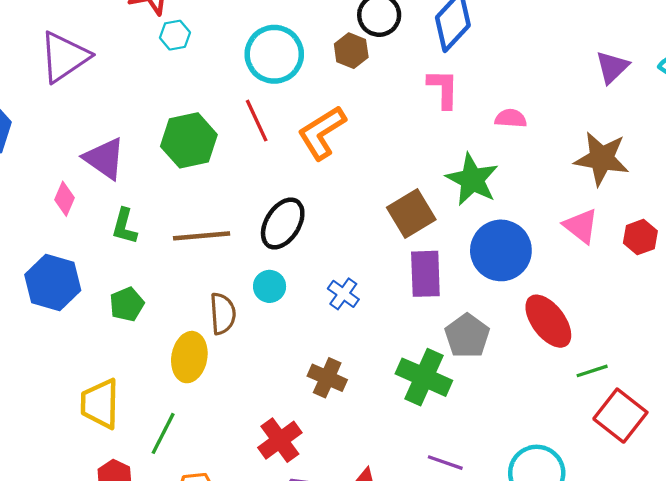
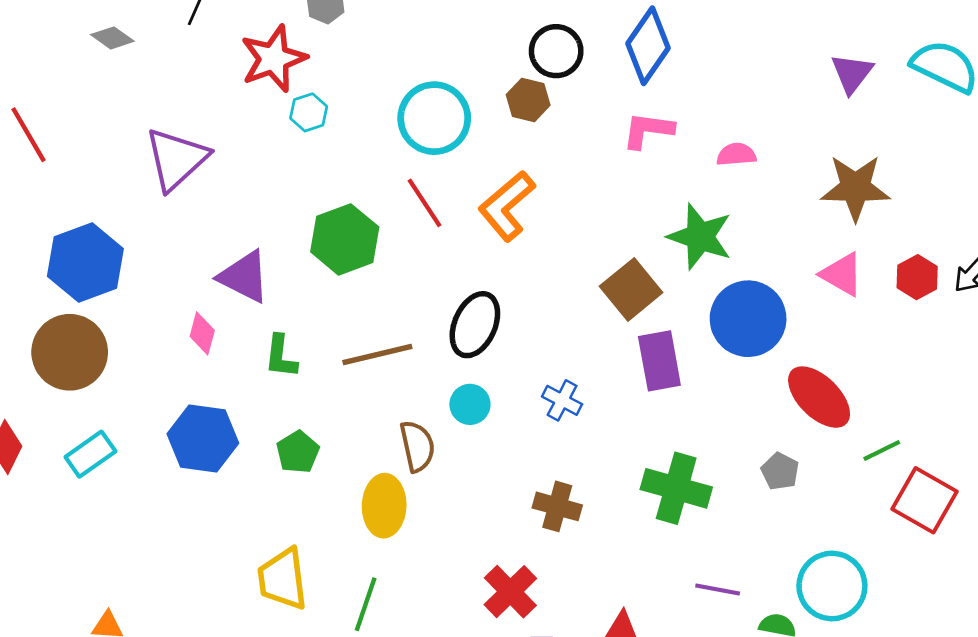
pink L-shape: (443, 89) -> (648, 130), turned -75
gray pentagon: (467, 336) -> (780, 471), moved, size x0.7

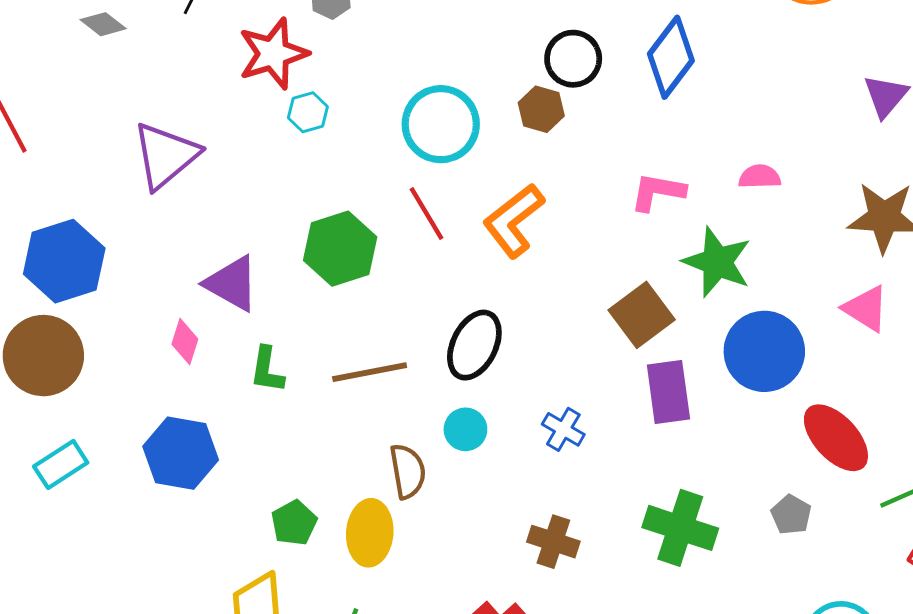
pink L-shape: (648, 130) -> (658, 192), moved
green pentagon: (298, 452) -> (294, 523), moved

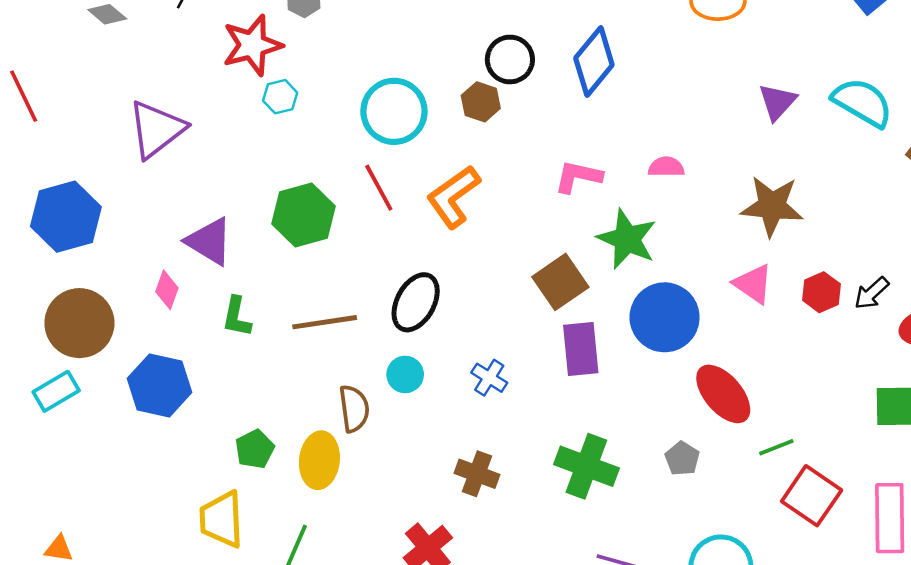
brown circle: (43, 356) -> (79, 323), moved

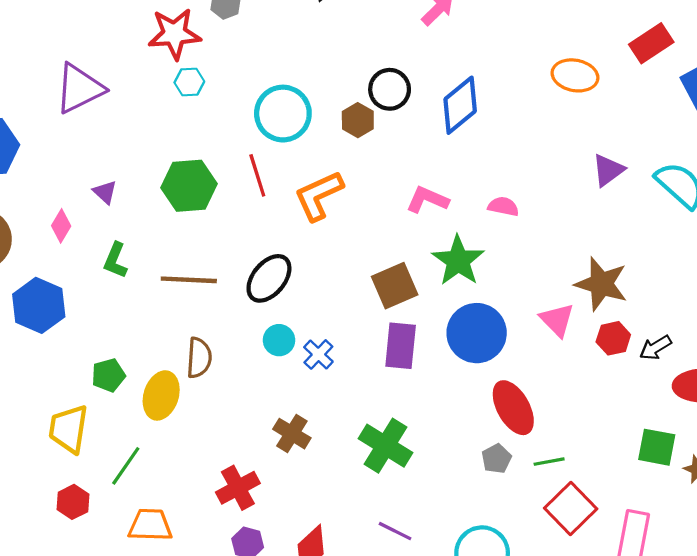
brown star: (772, 206) -> (601, 284), moved
purple triangle: (209, 241) -> (105, 192), size x0.6
cyan circle: (405, 374) -> (279, 340), moved
gray pentagon: (682, 459) -> (496, 459), moved

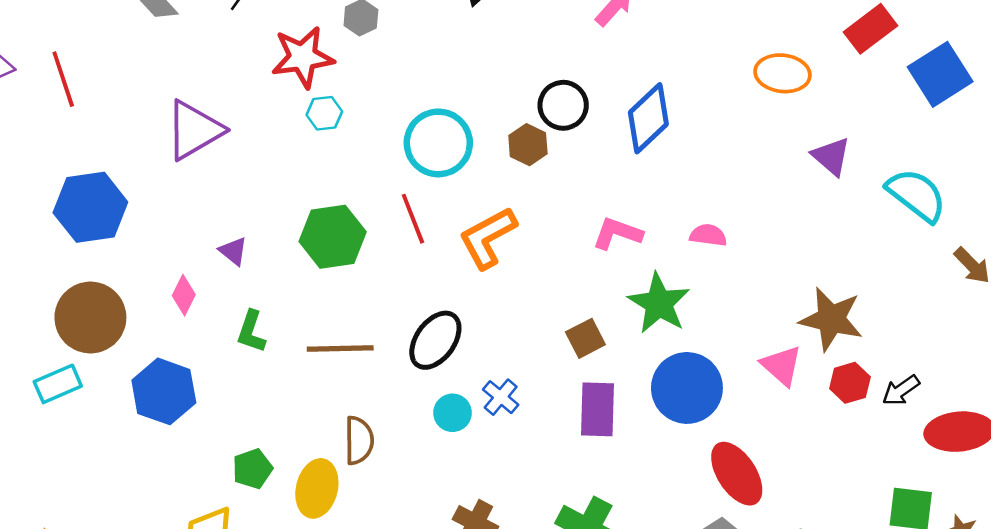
purple triangle: (608, 170) -> (831, 156), moved, turned -39
brown square: (395, 286) -> (585, 338), size x0.7
blue cross: (318, 354) -> (501, 397), moved

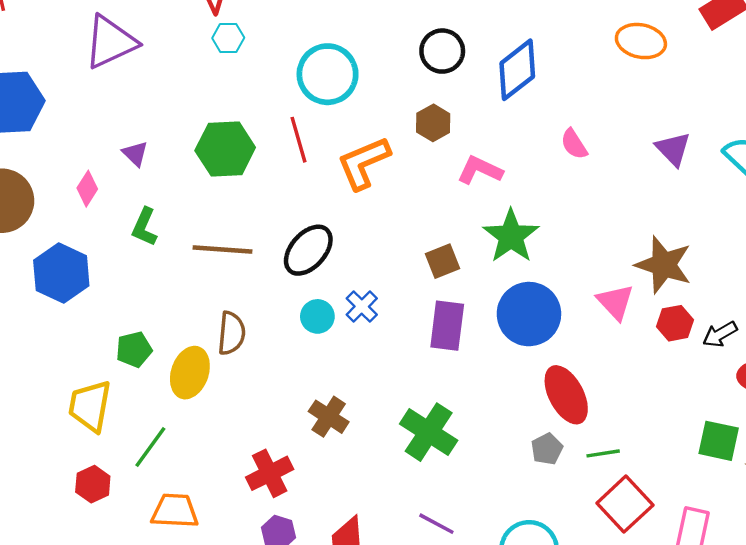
brown hexagon: (528, 145) -> (433, 123), moved
purple triangle: (831, 156) -> (673, 149), moved
pink semicircle: (708, 235) -> (574, 144), moved, turned -136

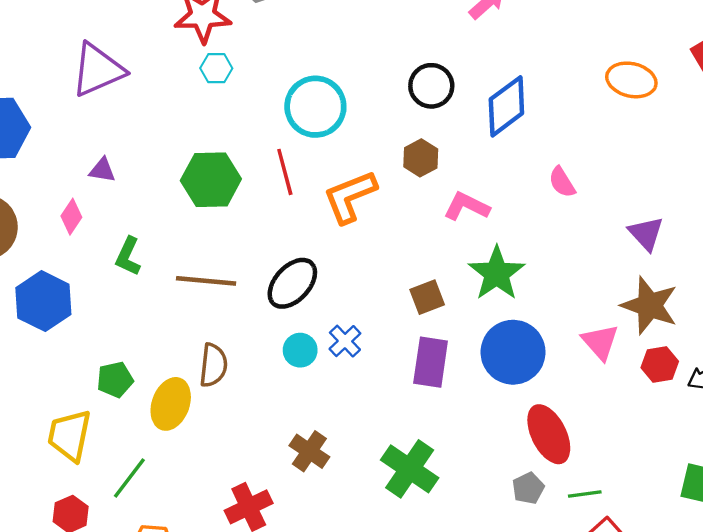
purple triangle: (673, 149) -> (646, 233), moved
purple triangle: (135, 154) -> (102, 170), moved, turned -36

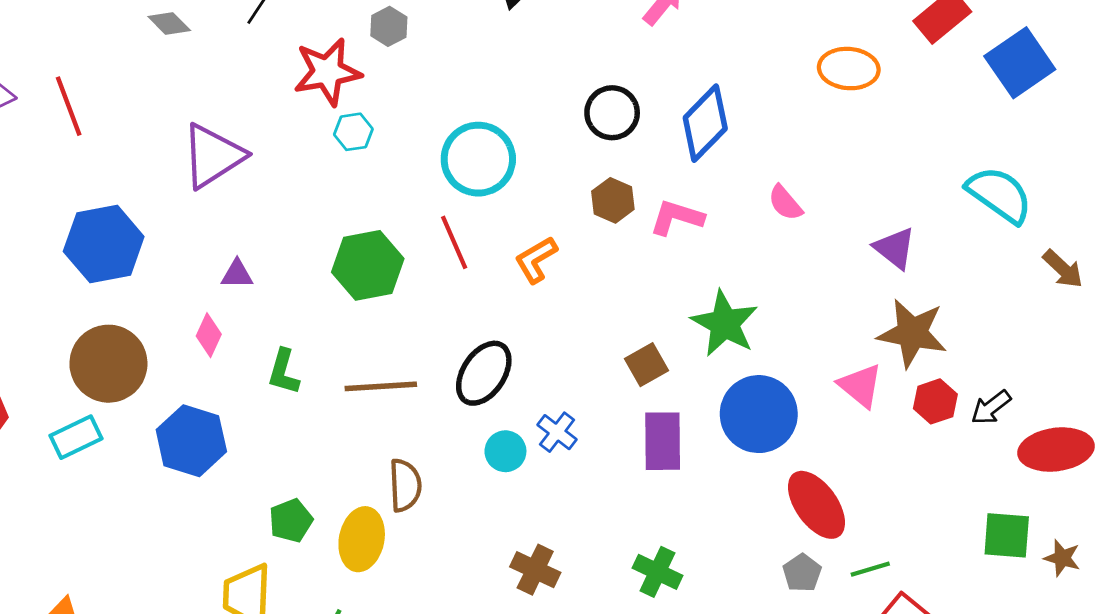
orange L-shape: (350, 197) -> (536, 260), size x0.7
pink L-shape: (467, 206) -> (677, 217), moved
green cross: (410, 469) -> (658, 572), size x0.7

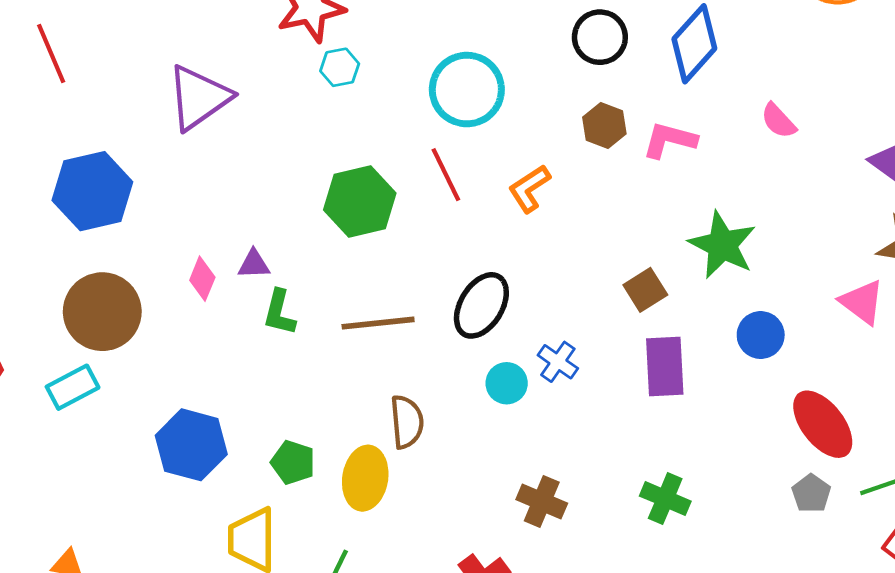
purple triangle: (237, 274) -> (254, 264), moved
blue circle: (759, 414) -> (761, 335), size x0.6
blue hexagon: (191, 441) -> (191, 445), moved
green pentagon: (291, 521) -> (293, 462), turned -30

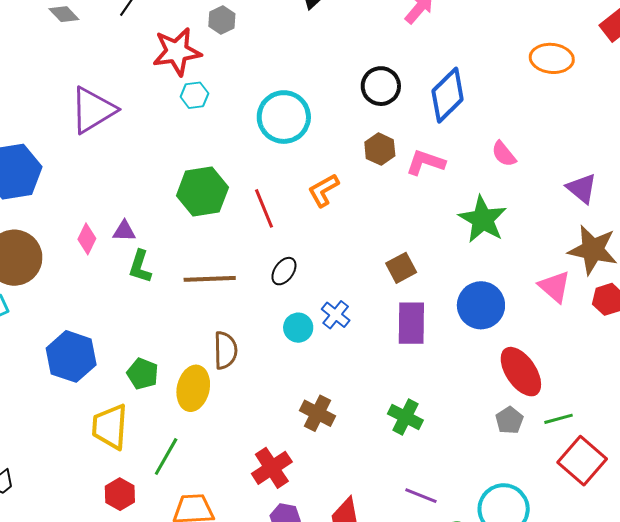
red line: (446, 175) -> (264, 208), moved
green star: (722, 245) -> (483, 219), moved
black ellipse: (481, 305) -> (284, 271), size x0.6
blue circle: (761, 335) -> (481, 305), size x1.4

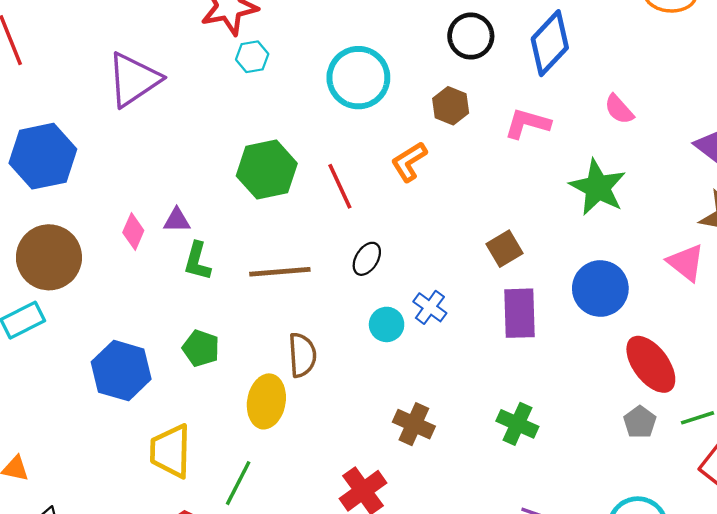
brown hexagon: (380, 149) -> (451, 106), moved
green pentagon: (143, 374) -> (201, 348), moved

